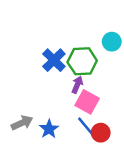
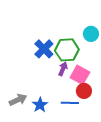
pink square: (87, 102) -> (80, 75), moved
blue line: (86, 127) -> (70, 103), turned -48
red circle: (101, 133) -> (84, 91), moved

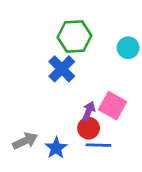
green hexagon: (67, 50) -> (74, 36), moved
purple arrow: (63, 69) -> (89, 111), moved
red circle: (84, 91) -> (89, 128), moved

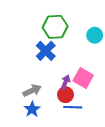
gray arrow: (25, 141) -> (32, 90), moved
blue star: (56, 148) -> (32, 109), moved

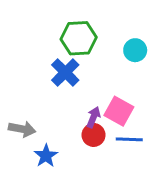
gray arrow: (32, 90) -> (22, 129), moved, turned 36
blue line: (73, 107) -> (129, 139), moved

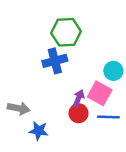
cyan circle: (135, 50) -> (113, 71), moved
blue cross: (65, 72) -> (55, 61), turned 30
blue star: (46, 156) -> (39, 131), turned -30

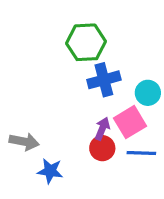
blue cross: (55, 61) -> (104, 80), moved
pink square: (100, 93) -> (130, 122), turned 30

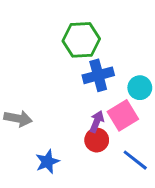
gray arrow: (24, 142) -> (18, 118), moved
blue line: (141, 153) -> (135, 160), moved, turned 36
blue star: (50, 171) -> (47, 162), turned -30

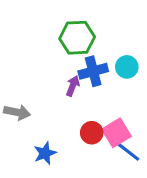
cyan circle: (140, 88) -> (127, 67), moved
pink square: (123, 115) -> (117, 133), moved
purple arrow: (97, 122) -> (73, 86), moved

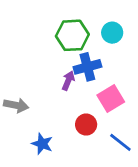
cyan circle: (127, 67) -> (112, 33), moved
pink square: (117, 133) -> (111, 98), moved
blue star: (45, 153) -> (42, 144), turned -30

